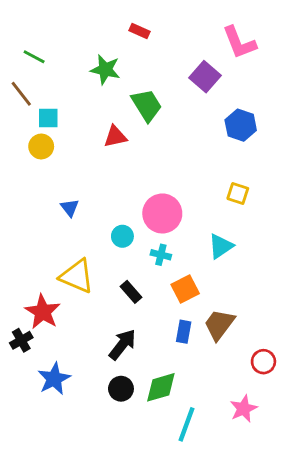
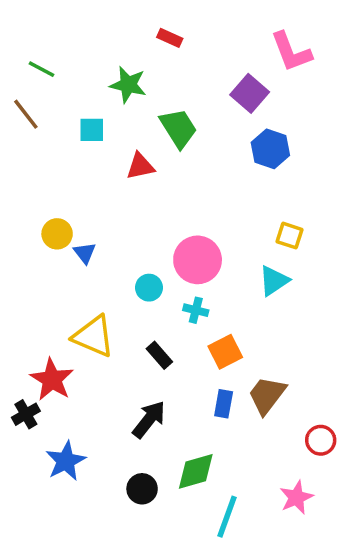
cyan square: (48, 118) -> (92, 130), moved
blue hexagon: (241, 125) -> (270, 149), moved
yellow circle: (41, 146) -> (57, 234), moved
cyan triangle: (221, 246) -> (274, 281), moved
black circle: (121, 389) -> (142, 489), moved

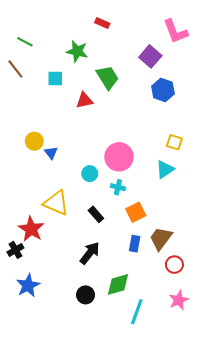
red circle: (321, 440) -> (174, 265), moved
blue star: (66, 461) -> (28, 285), moved

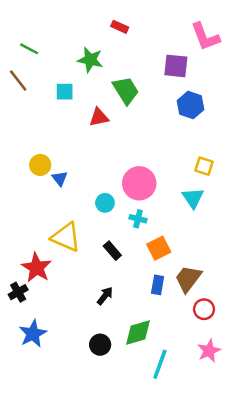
purple square: (150, 56) -> (176, 66), turned -35
cyan triangle: (165, 169) -> (193, 198), turned -30
black arrow: (90, 253) -> (105, 296), size x0.7

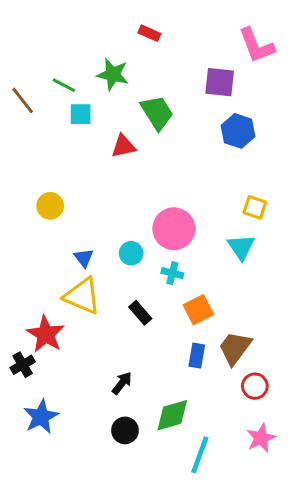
green line: (29, 49) -> (64, 85), moved
blue triangle: (60, 178) -> (84, 258), moved
black arrow: (105, 296) -> (122, 383), moved

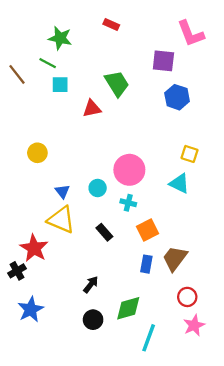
green star: (113, 74) -> (60, 38), moved
cyan triangle: (241, 247) -> (179, 183), turned -30
red circle: (255, 386) -> (187, 297), moved

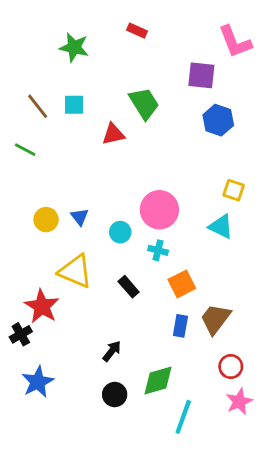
green line: (48, 63) -> (25, 150), moved
brown line: (17, 74) -> (38, 106), moved
yellow circle: (37, 153) -> (46, 220), moved
blue triangle: (62, 191) -> (80, 217), moved

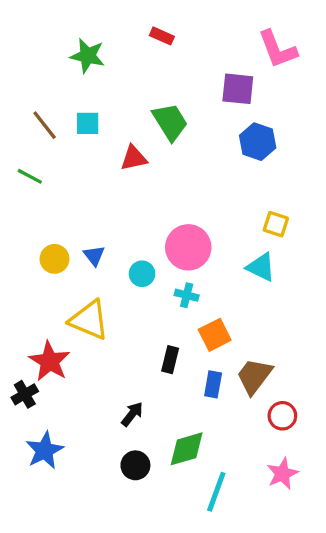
black rectangle: (129, 287) -> (170, 360), moved, turned 55
red circle: (231, 367) -> (282, 416), moved

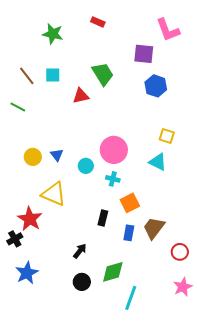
red circle: (282, 416) -> (180, 252), moved
pink star: (282, 474) -> (183, 287), moved

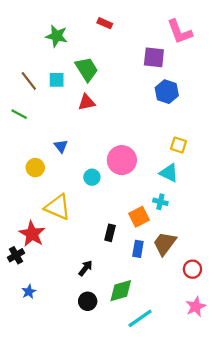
green trapezoid: (103, 74) -> (87, 69), moved
blue triangle: (57, 155) -> (61, 146), moved
cyan cross: (113, 179) -> (160, 202), moved
blue star: (27, 273) -> (29, 292), size x0.6
cyan line: (131, 298) -> (140, 318), turned 35

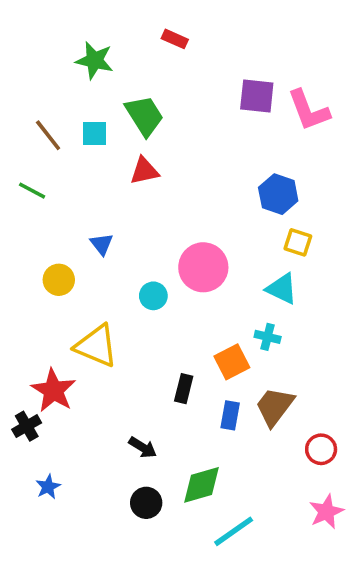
pink L-shape: (180, 32) -> (309, 110), moved
blue hexagon: (167, 92) -> (278, 194), moved
black arrow: (86, 268) -> (143, 447), turned 84

